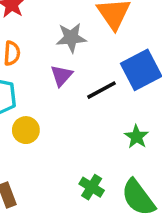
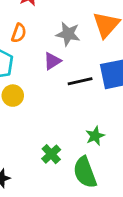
green star: (136, 137) -> (95, 136), moved

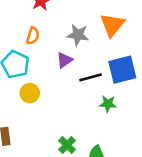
green star: (95, 136) -> (108, 104), moved, turned 30

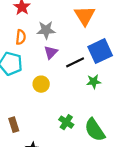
gray star: (78, 35) -> (46, 30), moved
yellow circle: (30, 93) -> (41, 84), moved

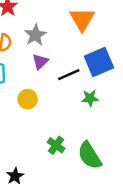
gray star: (46, 30) -> (35, 35), turned -30

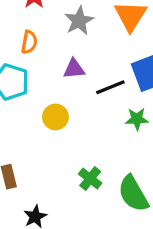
gray star: (35, 35) -> (79, 21), moved
purple triangle: (40, 62) -> (74, 69), turned 36

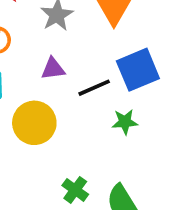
yellow circle: (55, 117) -> (34, 123), size x1.5

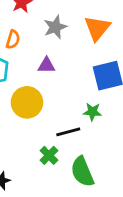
black line: (94, 88) -> (68, 132), moved

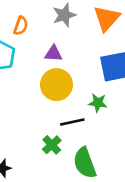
yellow circle: (27, 102) -> (56, 85), moved

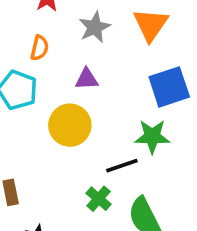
yellow circle: (56, 85) -> (70, 125), moved
green star: (98, 103) -> (152, 137), size x1.4

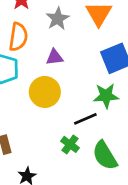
orange semicircle: (40, 48) -> (18, 37), size x1.5

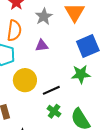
yellow circle: (45, 92) -> (25, 80), moved
black line: (85, 119) -> (51, 90), moved

